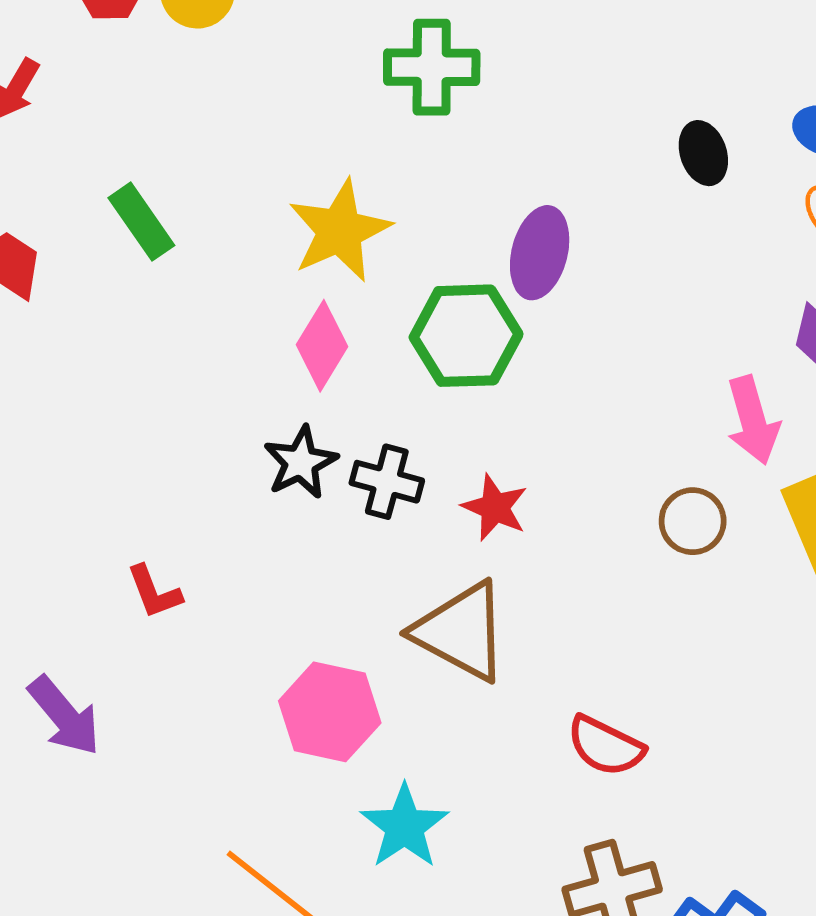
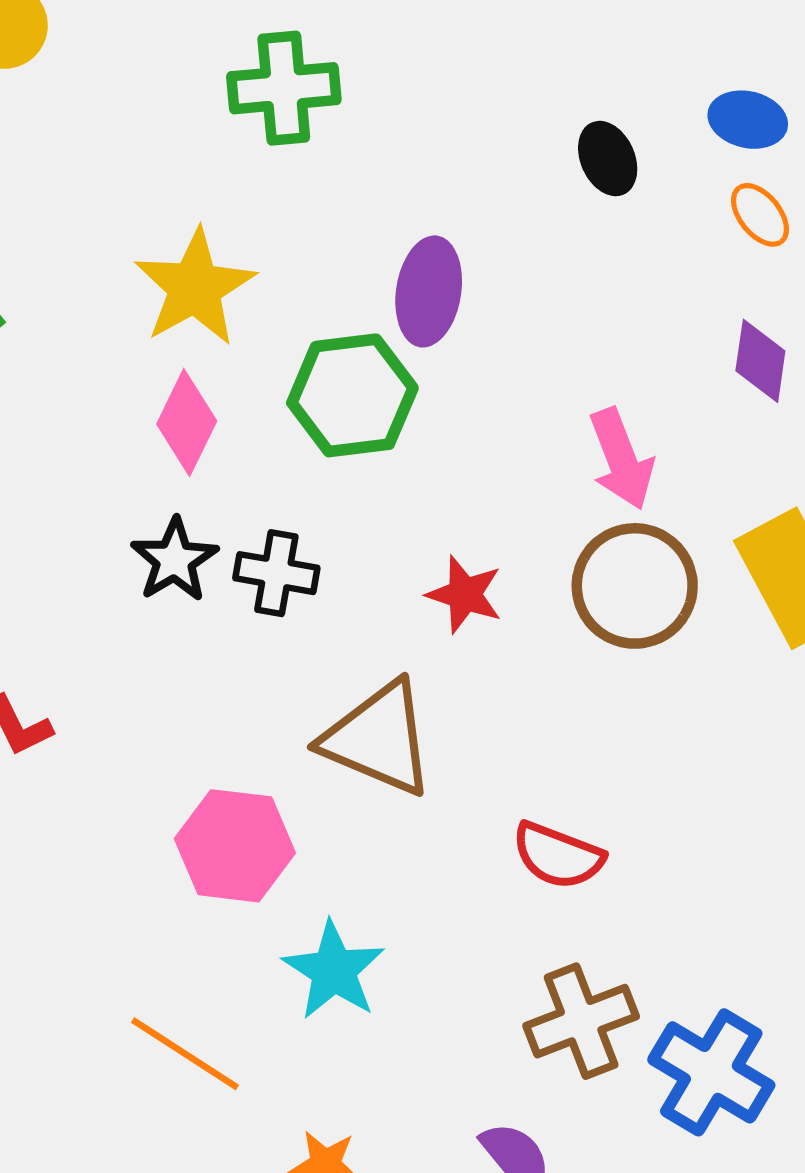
pink arrow: (753, 420) -> (621, 459), moved
red star: (495, 508) -> (465, 594), moved
brown circle: (693, 521) -> (635, 586), size x1.6

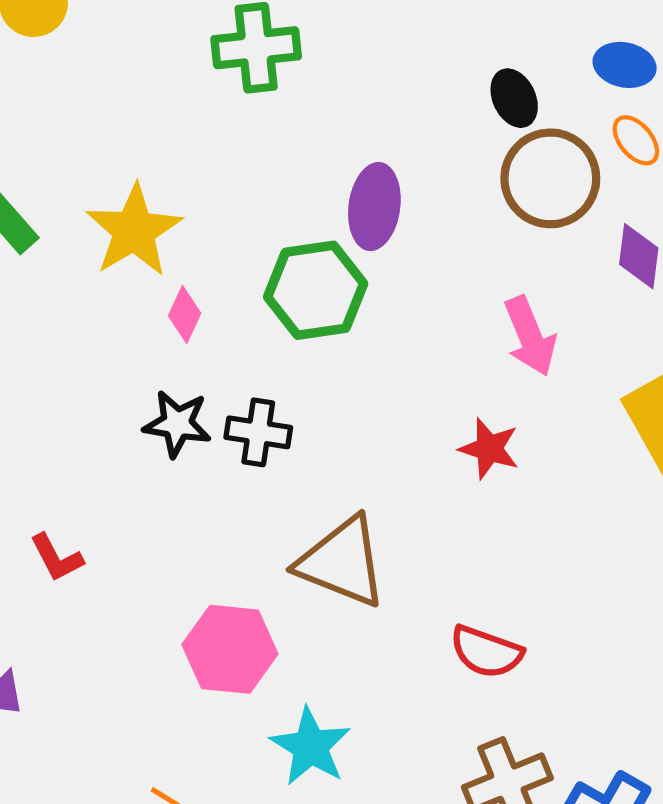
yellow star: (195, 288) -> (134, 231), moved
pink diamond: (187, 423) -> (185, 314), size x0.7
black star: (174, 560) -> (177, 424), turned -30
brown circle: (635, 586) -> (550, 178), moved
red star: (465, 594) -> (489, 449), moved

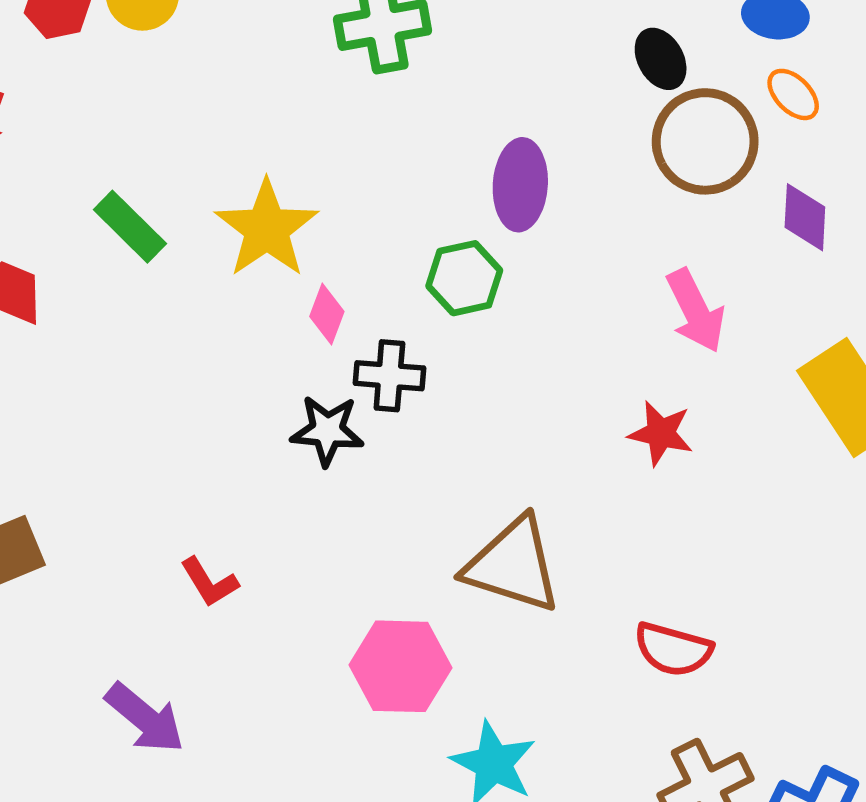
green hexagon: (316, 290) -> (464, 278), size x0.7
black cross: (258, 432) -> (389, 376), moved

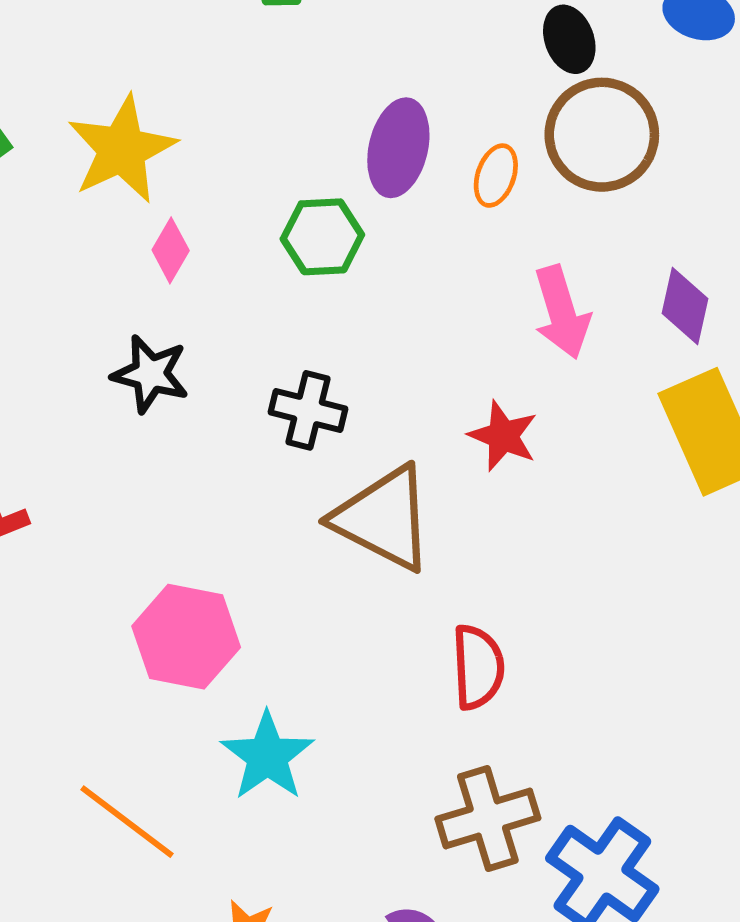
orange ellipse: (793, 94) -> (496, 176), moved, turned 54
purple diamond: (805, 217) -> (685, 306), moved
black cross: (389, 376) -> (308, 410), moved
brown triangle: (513, 565) -> (383, 518), moved
red semicircle: (673, 649) -> (478, 667), turned -118

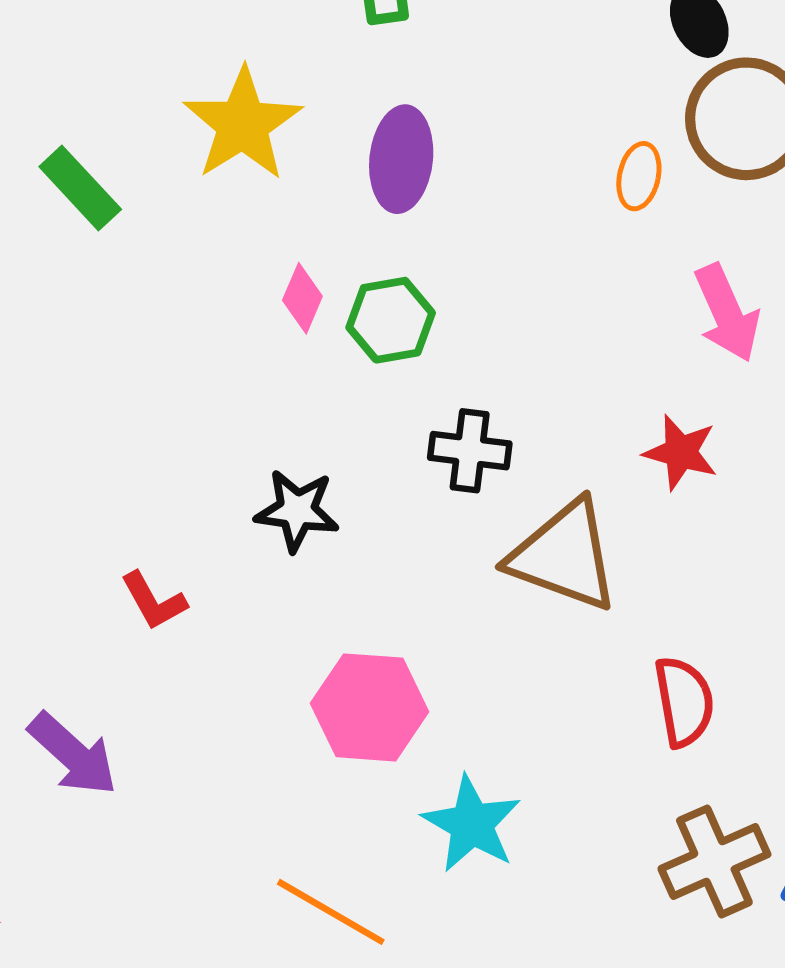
purple ellipse: (398, 148) -> (401, 159), moved
yellow star: (122, 149) -> (243, 124), moved
green hexagon: (322, 237) -> (391, 320), moved
black star: (150, 374) -> (297, 510), moved

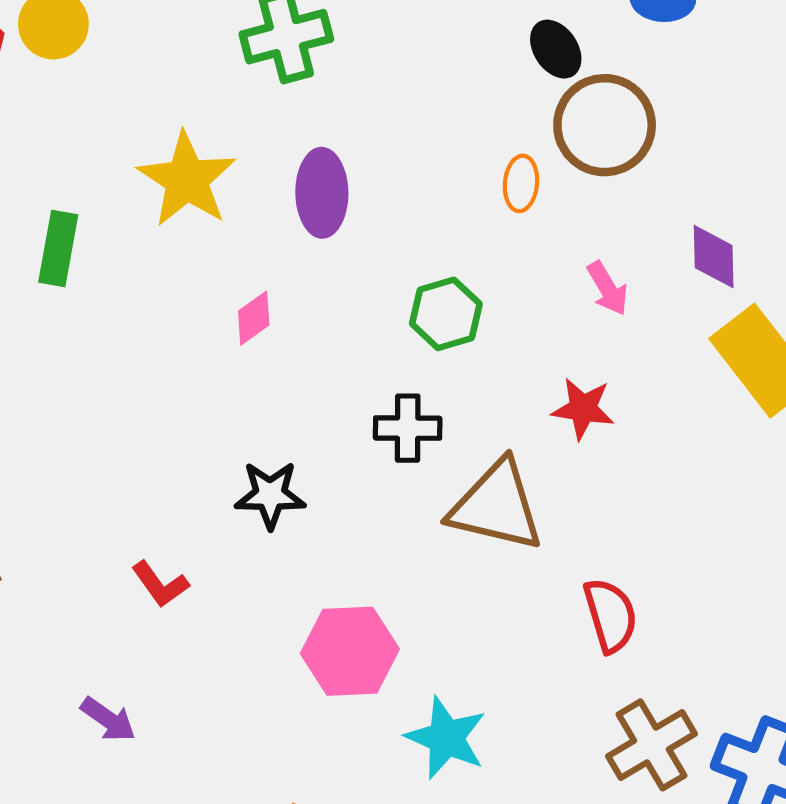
green rectangle: (80, 188) -> (58, 249), turned 60
pink diamond: (302, 298) -> (254, 318), turned 38
pink arrow: (727, 313) -> (608, 288), size x0.7
green hexagon: (391, 320) -> (446, 314), moved
purple arrow: (73, 754) -> (108, 719), size x0.7

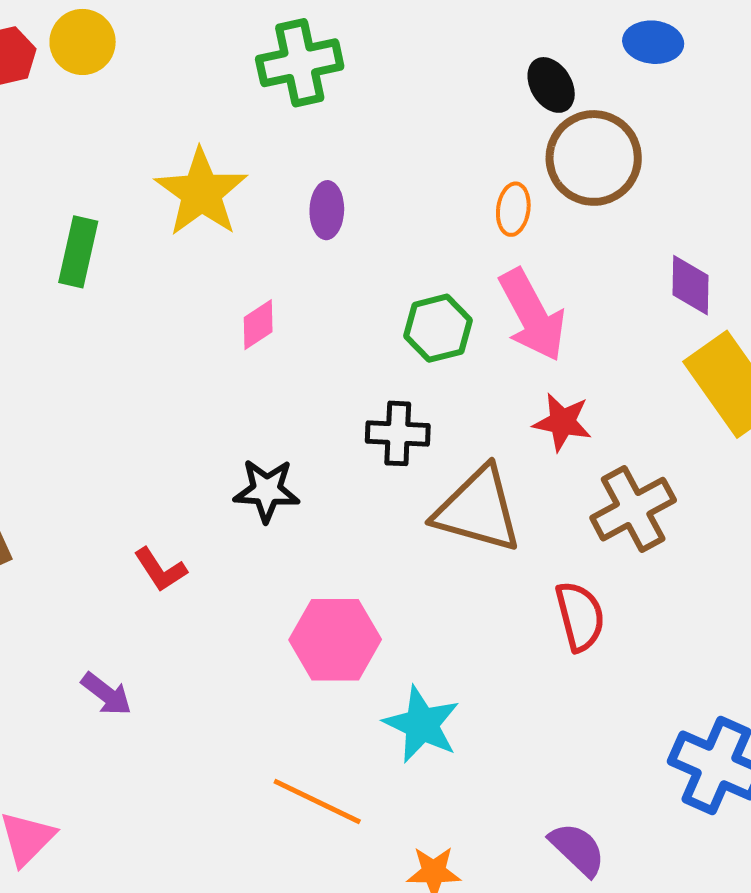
purple ellipse: (322, 193) -> (327, 210), size x0.7
pink arrow: (608, 288) -> (532, 315), moved, size x1.8
brown cross: (652, 745) -> (633, 509), moved

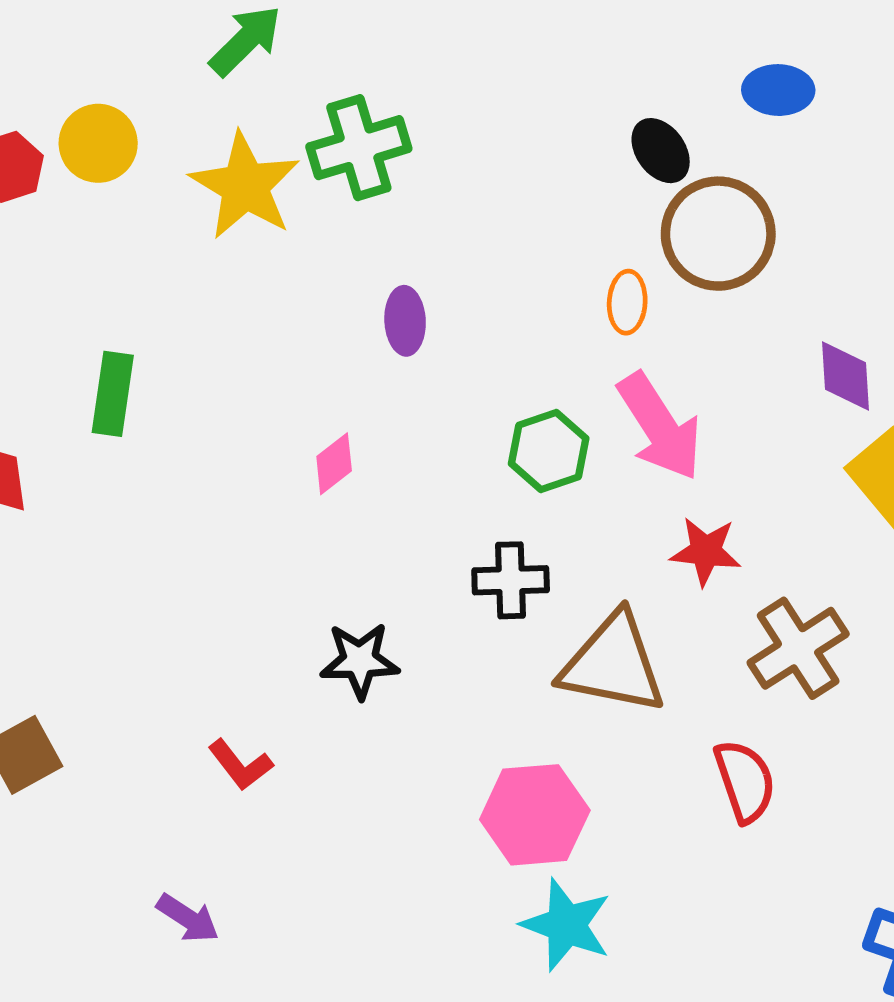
yellow star: (201, 193) -> (245, 186), moved
pink hexagon: (335, 640) -> (535, 815), moved

